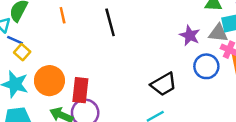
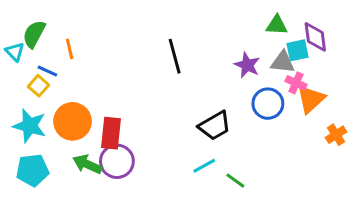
orange line: (63, 15) -> (70, 49), moved
black line: (110, 22) -> (175, 56), moved
blue line: (15, 40) -> (47, 71), moved

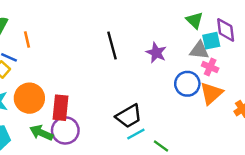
green triangle: (277, 25) -> (195, 20), turned 42
purple star: (247, 65) -> (156, 53), moved
orange triangle: (311, 99) -> (211, 93), moved
black trapezoid: (215, 126) -> (129, 116), moved

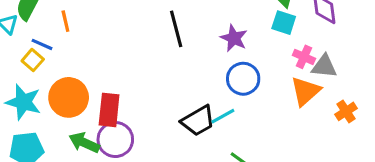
cyan square: (211, 41) -> (284, 23), moved, turned 30
gray triangle: (199, 50) -> (324, 66), moved
blue circle: (187, 84) -> (243, 79), moved
cyan line: (136, 134) -> (223, 116), moved

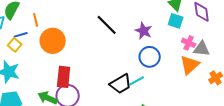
black line: (176, 29) -> (107, 25), turned -30
blue line: (42, 44) -> (21, 35), turned -40
orange circle: (69, 97) -> (53, 41), moved

